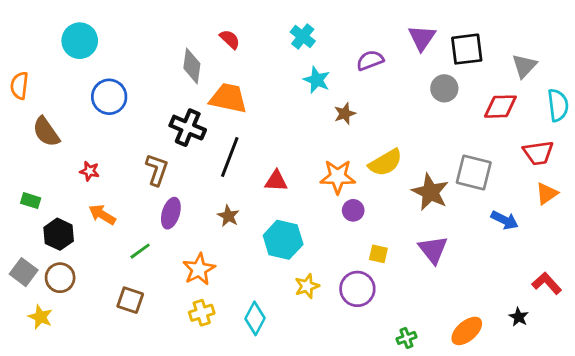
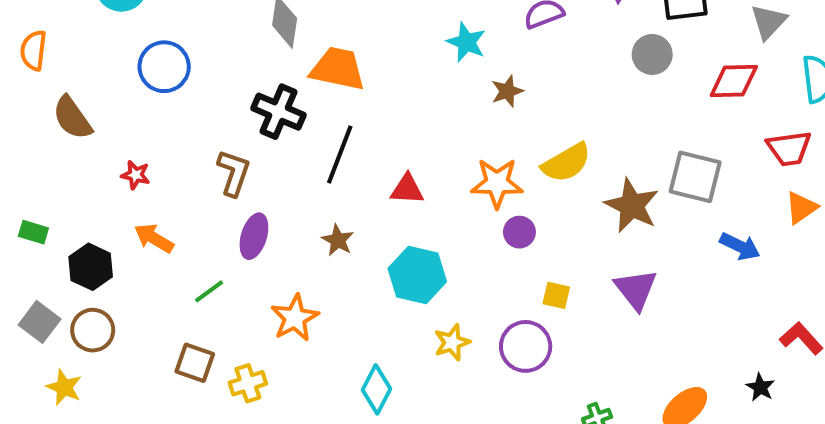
green rectangle: (31, 201) -> (33, 232), moved
yellow cross: (202, 313) -> (248, 383), moved

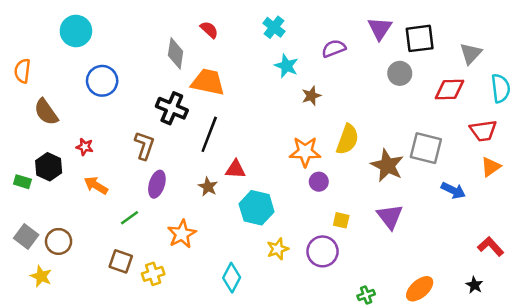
yellow semicircle: (566, 163) -> (347, 139), turned -40
red triangle: (407, 189) -> (235, 169), moved
black hexagon: (91, 267) -> (49, 167), moved
black star: (760, 387) -> (474, 285), moved

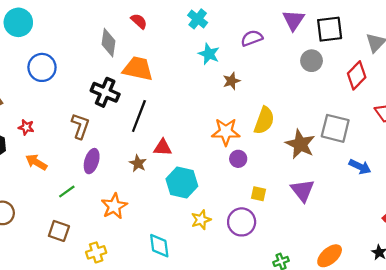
red diamond: (450, 90) -> (357, 75), turned -44
yellow cross: (153, 274) -> (96, 252), moved
cyan diamond: (232, 278) -> (159, 246), turned -35

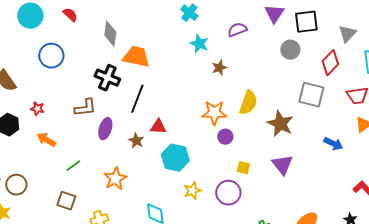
red semicircle: (139, 21) -> (70, 15), moved
brown L-shape: (80, 126) -> (85, 108), turned 65
gray square: (335, 128) -> (311, 95), moved
purple ellipse: (92, 161) -> (105, 129), moved

